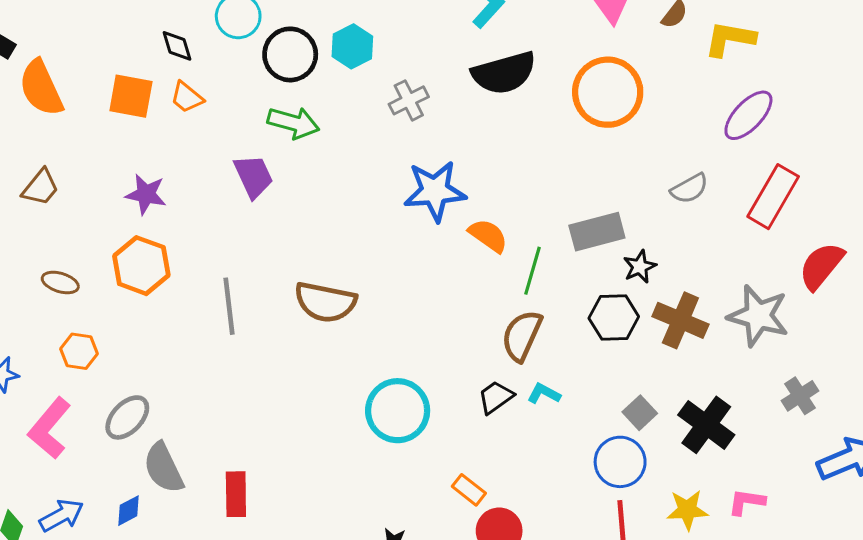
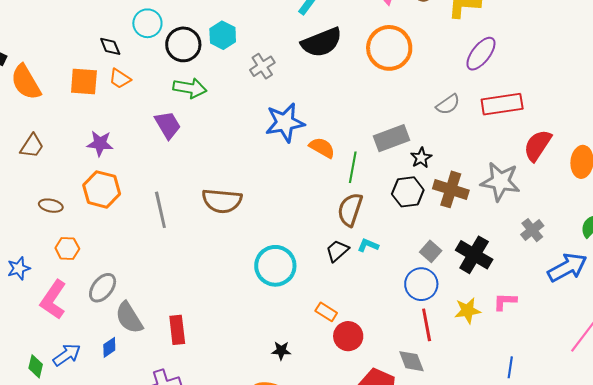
red rectangle: (773, 197) -> (502, 104), turned 57

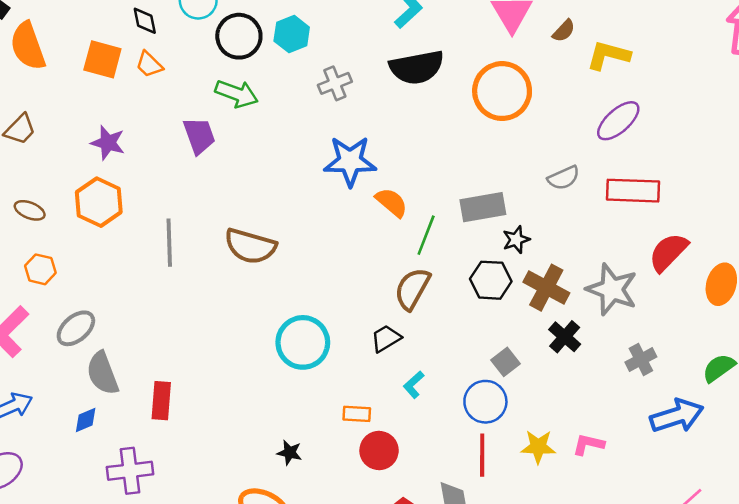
cyan L-shape: (368, 245) -> (414, 385), moved, turned -75
black cross: (474, 255) -> (565, 337), moved, size x0.7
orange rectangle: (326, 312) -> (357, 414), turned -40
blue diamond: (109, 347) -> (86, 420), moved

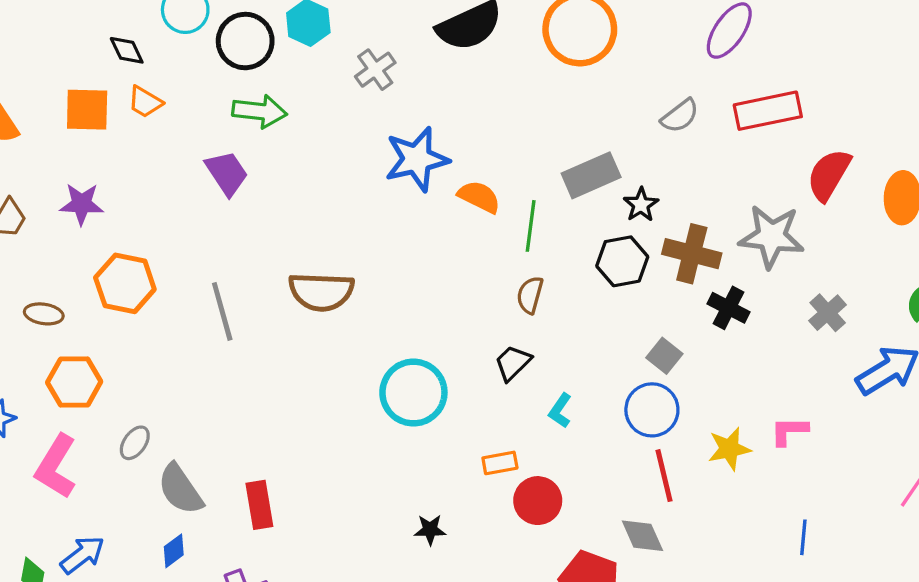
purple star: (108, 143) -> (82, 204), moved
orange hexagon: (40, 269) -> (74, 382), size x1.4
brown semicircle: (412, 289) -> (530, 295), size x0.7
gray ellipse: (76, 328) -> (135, 443), size x0.7

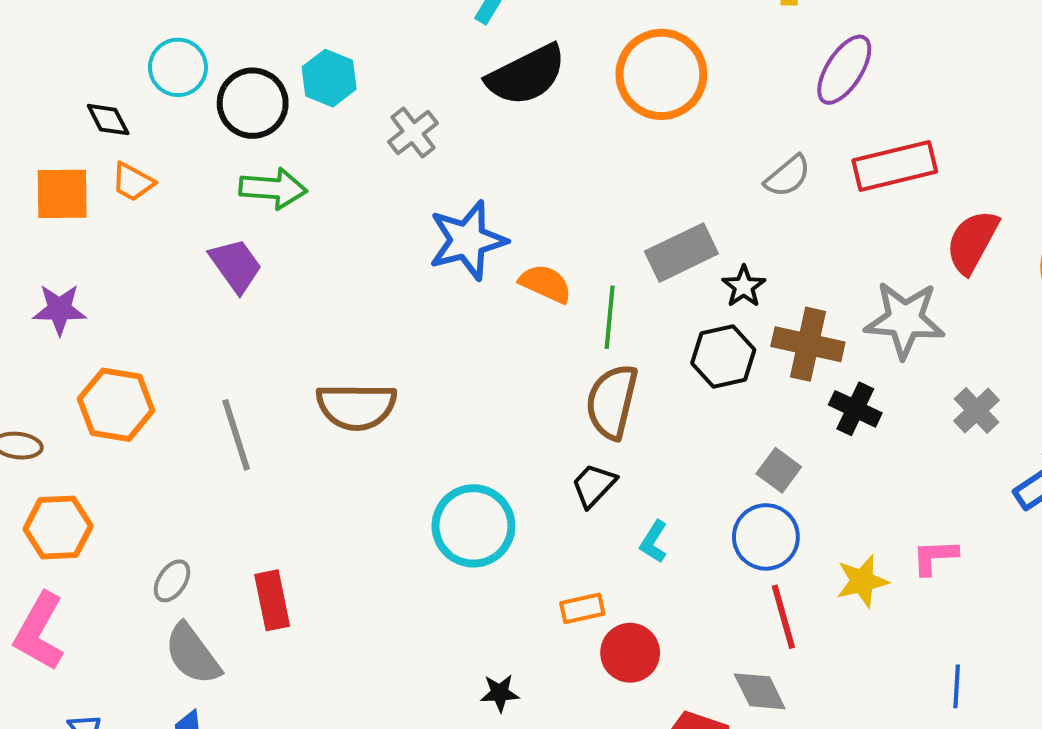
brown semicircle: (530, 295) -> (612, 402), size x1.6
gray ellipse: (135, 443) -> (172, 581), moved
red rectangle: (259, 505) -> (272, 600), moved

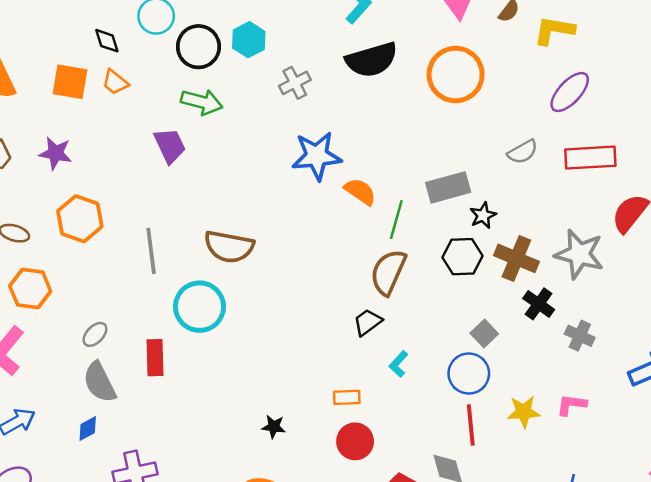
gray cross: (977, 411) -> (580, 336), moved, turned -32
cyan circle: (473, 526) -> (200, 307), moved
red circle: (630, 653) -> (355, 441), moved
black star: (500, 693) -> (274, 427), moved

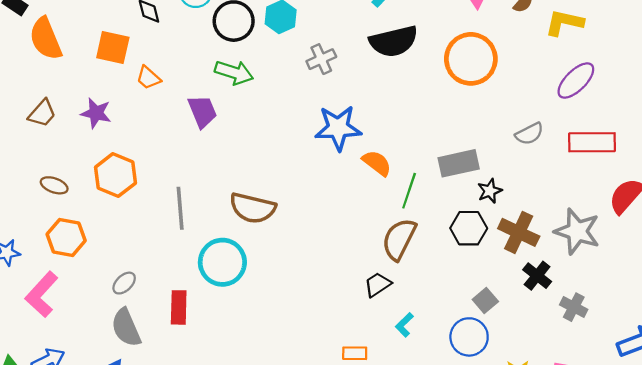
orange trapezoid: (115, 82) -> (148, 78), moved

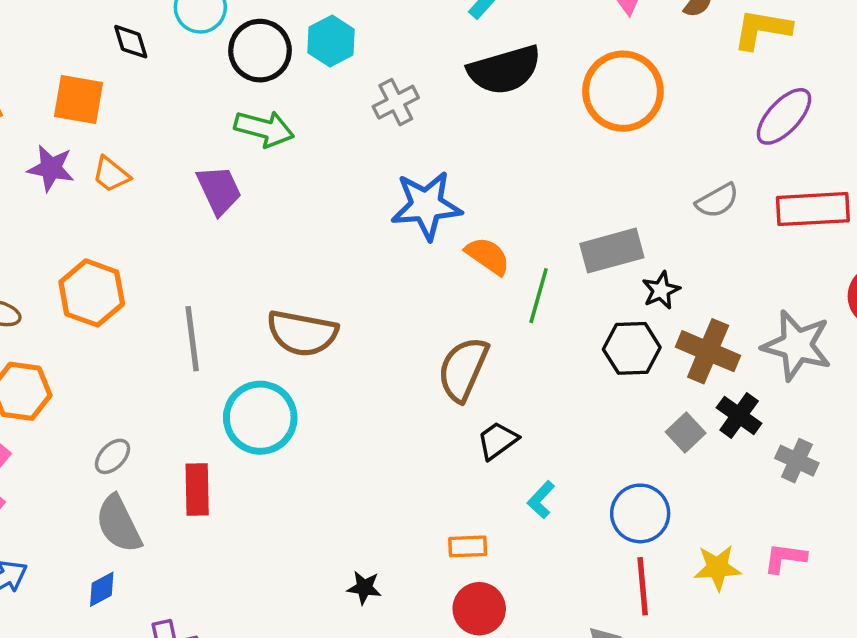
orange trapezoid: (148, 78) -> (111, 174), moved
purple star: (96, 113) -> (51, 168), moved
brown semicircle: (399, 239) -> (463, 369), moved
gray square: (485, 301) -> (686, 432), moved

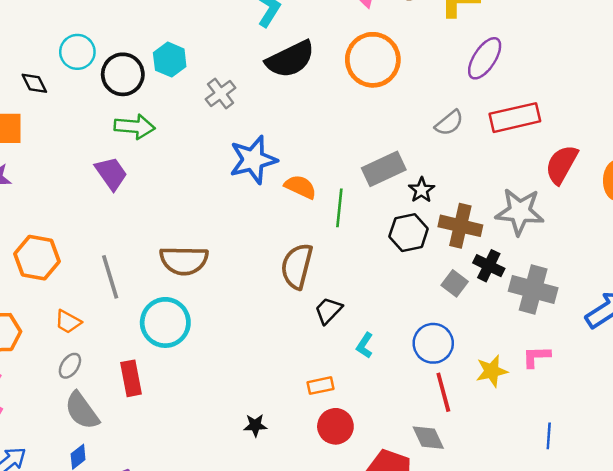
orange trapezoid: (111, 174) -> (68, 322), moved
gray cross: (797, 461) -> (533, 289), size x1.6

